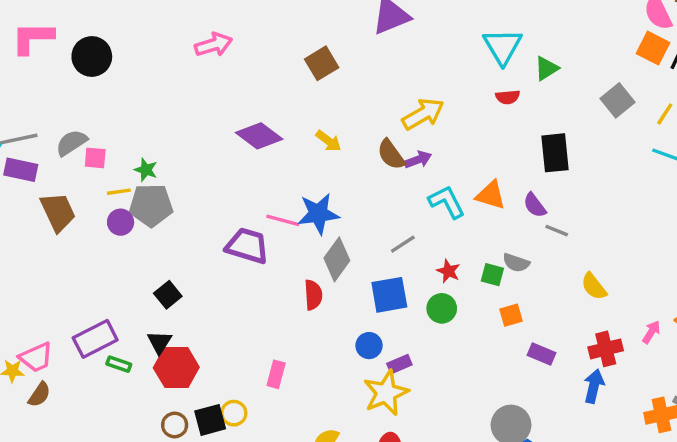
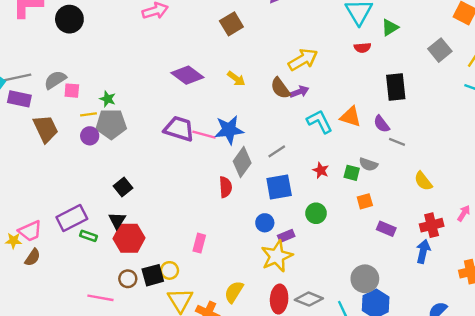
gray line: (403, 244) -> (277, 151), moved
purple trapezoid: (247, 246) -> (179, 129), moved
green circle: (442, 308) -> (316, 213), moved

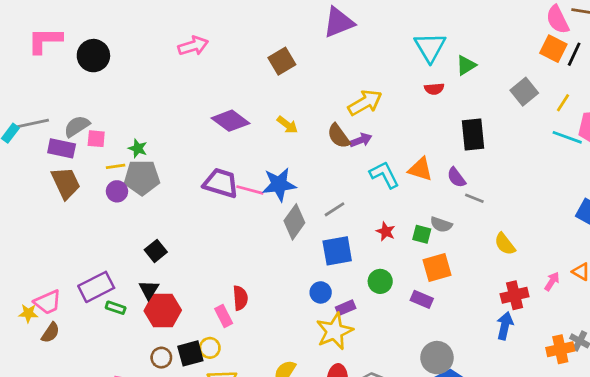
purple rectangle: (19, 99) -> (62, 148), moved
red semicircle: (225, 187) -> (240, 298), moved
orange square: (365, 201) -> (437, 268), size x1.5
purple rectangle: (386, 229) -> (422, 299), moved
pink rectangle: (199, 243) -> (224, 316), moved, turned -42

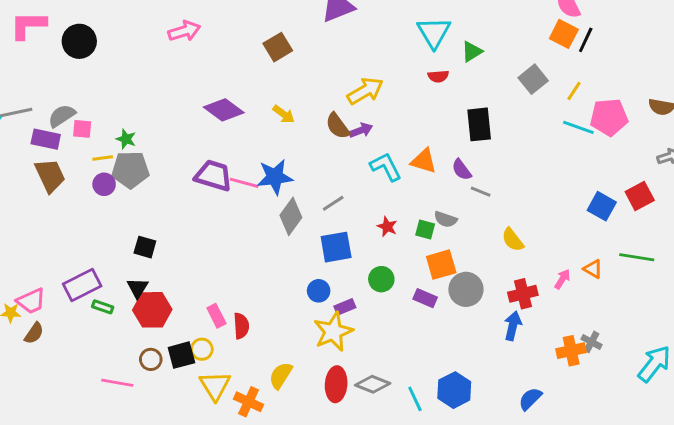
black square: (156, 251) -> (145, 247), turned -35
red semicircle: (240, 298) -> (241, 326), moved
gray circle: (437, 358) -> (466, 289), moved

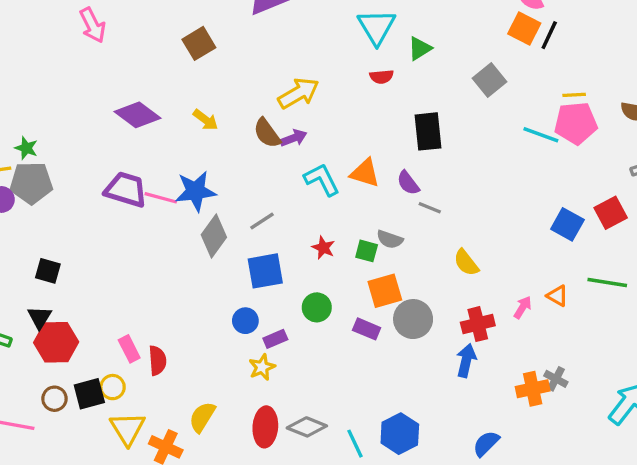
pink arrow: (184, 31) -> (93, 25), turned 80
yellow line: (574, 91) -> (574, 95), moved, turned 54
yellow star: (333, 332) -> (262, 367), size x0.6

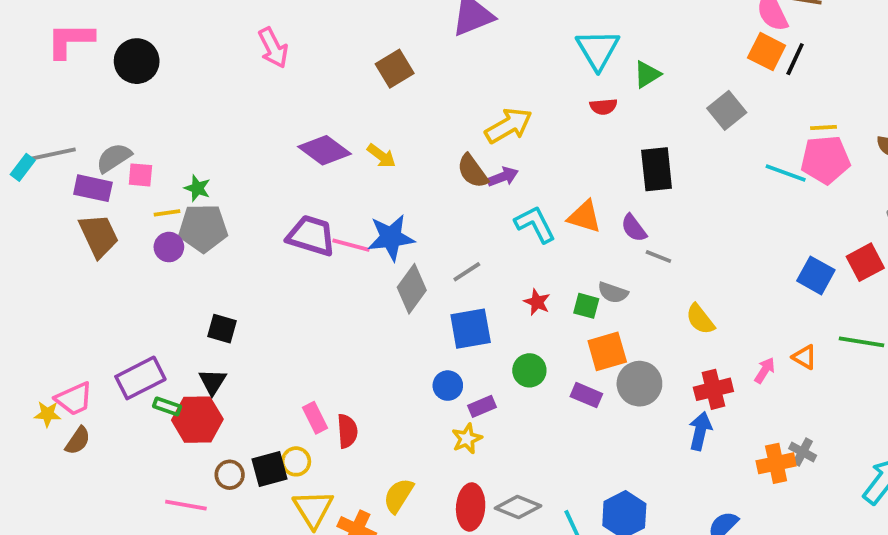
yellow arrow: (206, 120) -> (381, 156), moved
red hexagon: (56, 342) -> (197, 420), moved

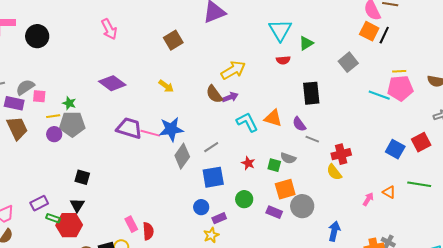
purple diamond: (324, 150) -> (112, 83), moved
purple rectangle: (140, 378) -> (39, 203), size x0.7
red cross: (713, 389) -> (341, 154), moved

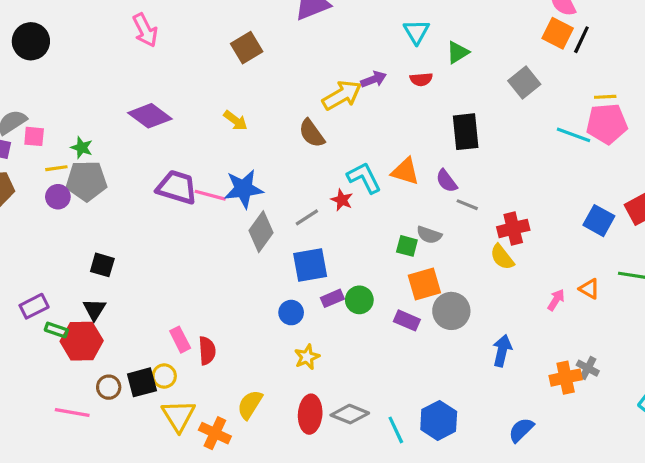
cyan triangle: (280, 30) -> (416, 32), size x0.7
purple arrow: (230, 97) -> (374, 79), moved
red star: (248, 163) -> (342, 200), moved
purple rectangle: (219, 218) -> (332, 298), moved

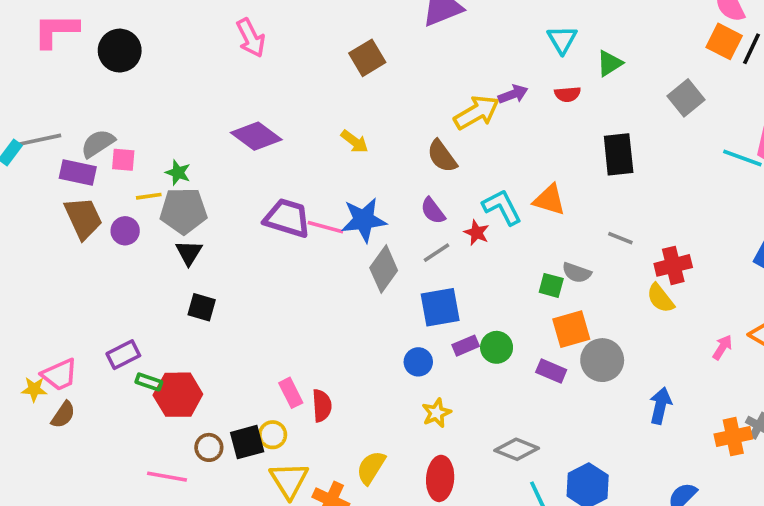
purple semicircle: (447, 181) -> (433, 211), moved
purple circle: (58, 197) -> (125, 231), moved
black triangle: (94, 309) -> (189, 253), moved
gray diamond: (350, 414) -> (517, 449), moved

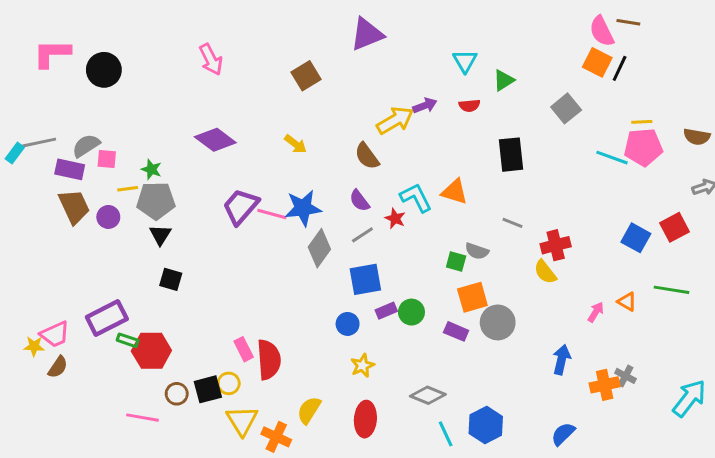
purple trapezoid: (287, 218) -> (241, 207), turned -66
purple rectangle: (123, 355) -> (107, 318), size x1.5
red semicircle: (322, 406) -> (269, 360), size x1.5
blue arrow: (660, 406) -> (562, 360), moved

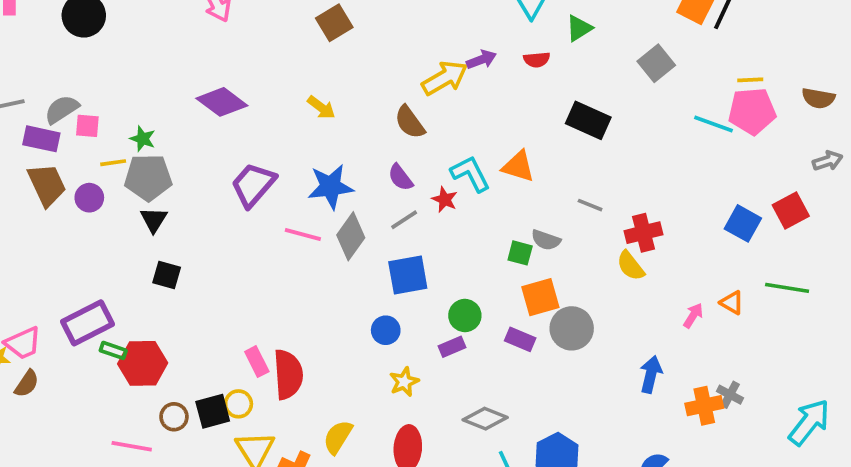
black rectangle: (511, 155) -> (588, 120), turned -60
pink line: (272, 214) -> (303, 234), moved
purple rectangle: (386, 311) -> (452, 347), moved

